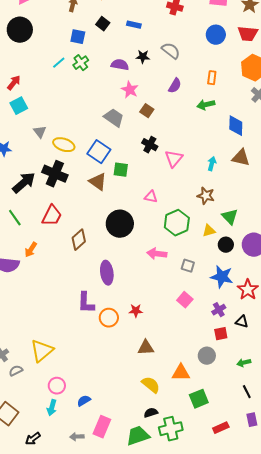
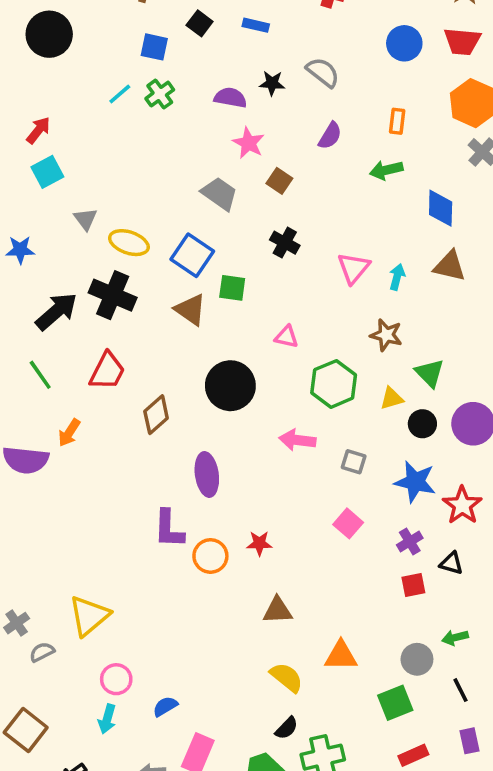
pink triangle: (174, 159) -> (354, 268), moved
gray circle: (207, 356) -> (417, 659), moved
green square: (199, 399) -> (395, 703), moved
black semicircle: (151, 413) -> (287, 728), turned 152

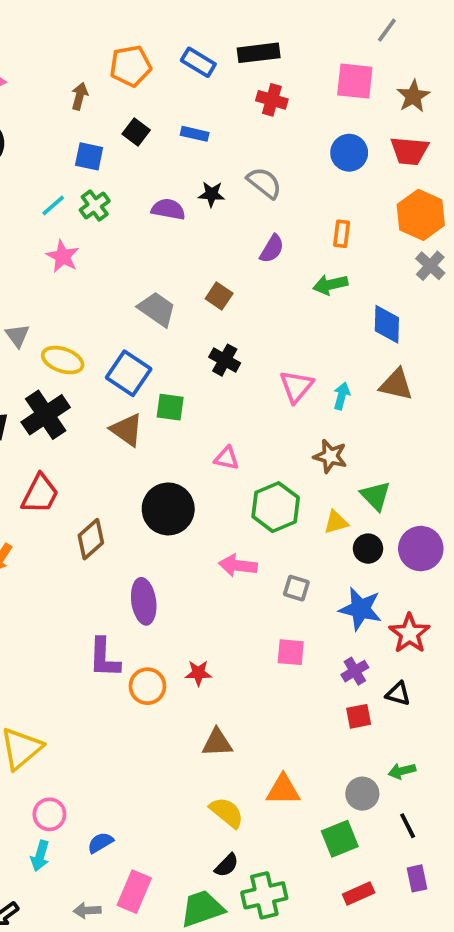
pink star: (248, 143) -> (63, 256), moved
black cross: (113, 295) -> (46, 415), turned 33
pink square: (348, 523) -> (291, 652), turned -36

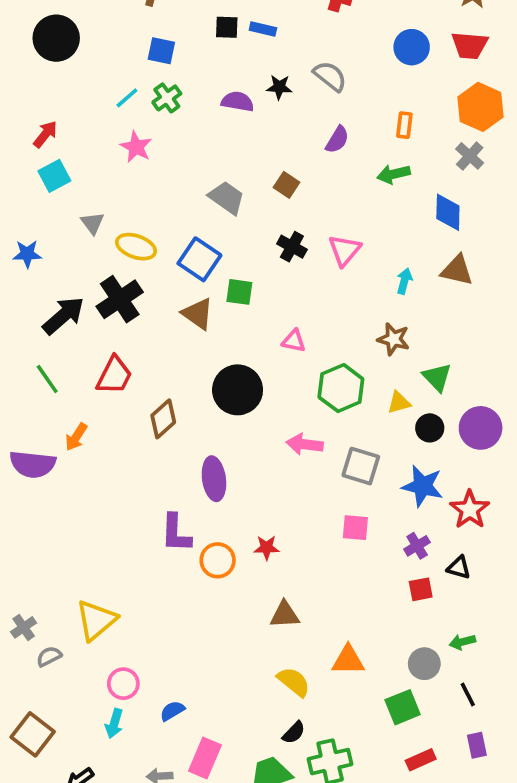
black square: (136, 132) -> (227, 27), moved, turned -35
gray cross: (430, 266) -> (470, 156), moved
pink triangle: (296, 386) -> (345, 250), moved
gray square: (296, 588) -> (361, 466), size x1.5

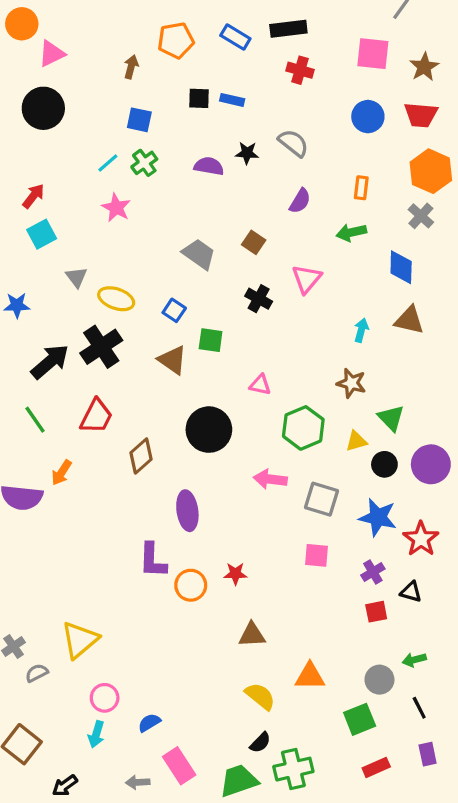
pink triangle: (345, 250) -> (307, 279), moved
blue square: (199, 259) -> (174, 310), size x0.6
pink rectangle: (205, 758) -> (179, 766), turned -56

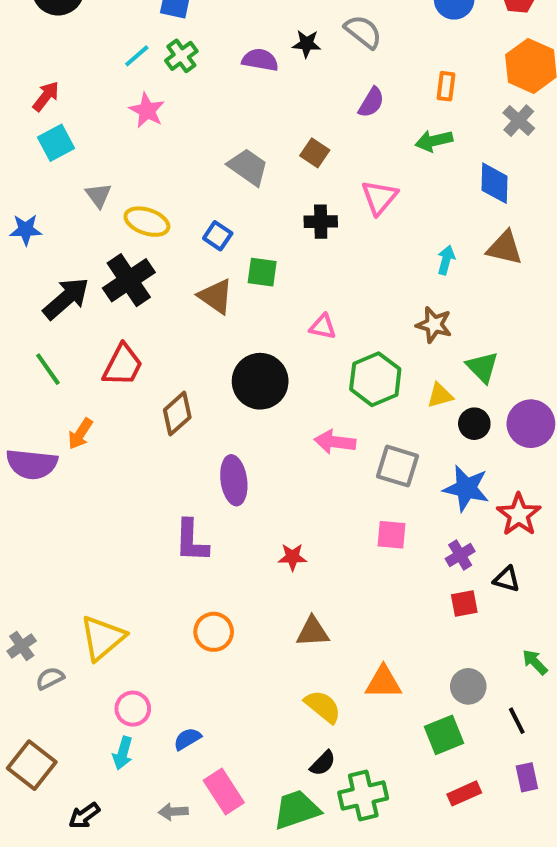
black cross: (259, 299) -> (321, 222), turned -30
orange circle: (191, 585) -> (214, 632), moved
green arrow: (414, 660) -> (535, 662), moved, turned 60

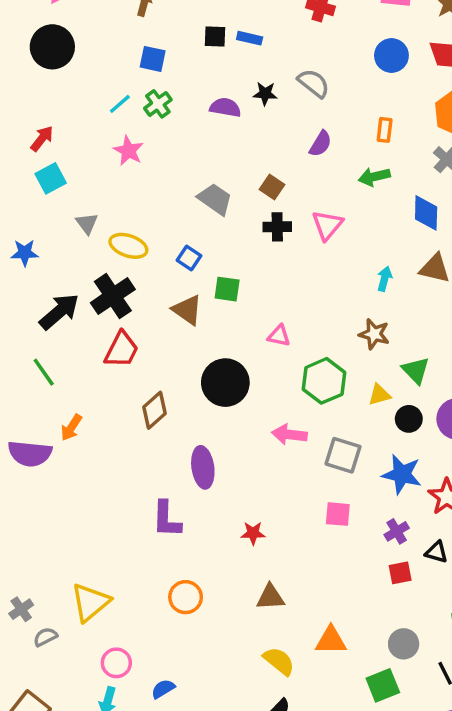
black cross: (321, 222) -> (277, 227), moved
red trapezoid: (123, 365) -> (122, 350), moved

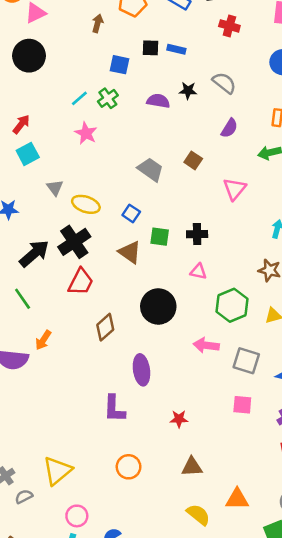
blue square: (153, 59) -> (120, 65), moved
black cross: (277, 227) -> (197, 234), moved

